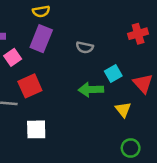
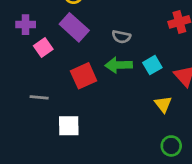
purple rectangle: (41, 39) -> (74, 27), turned -70
red square: (30, 86) -> (84, 76), moved
green arrow: (91, 90) -> (119, 65), moved

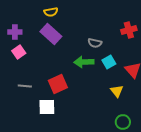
gray semicircle: (121, 37) -> (95, 43), moved
pink square: (43, 48) -> (19, 52), moved
red square: (84, 76) -> (58, 84), moved

